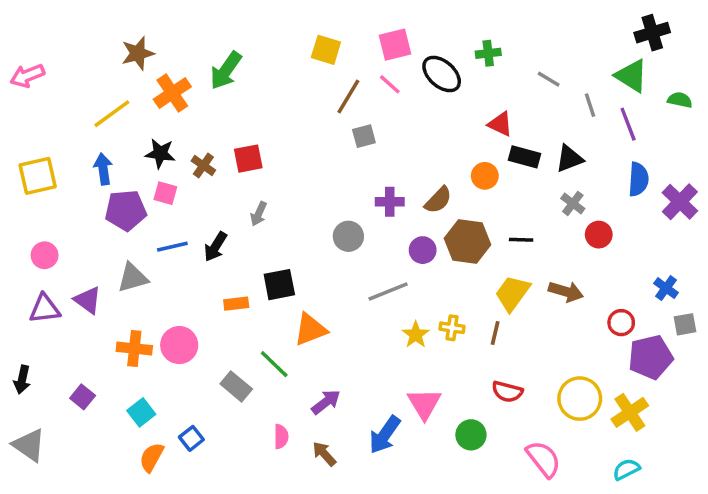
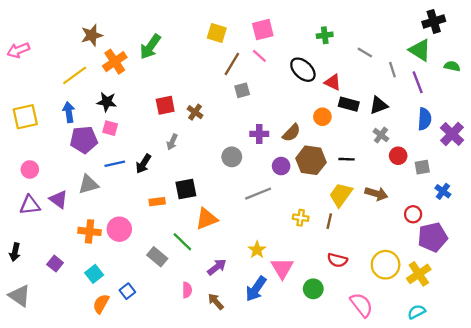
black ellipse: (442, 74) -> (303, 70), moved
brown cross: (203, 165) -> (195, 112), moved
gray square: (685, 324) -> (422, 167), moved
yellow star: (416, 335) -> (257, 250), moved

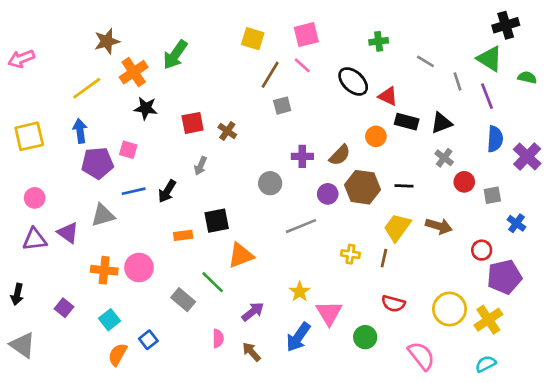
black star: (107, 102) -> (146, 108), moved

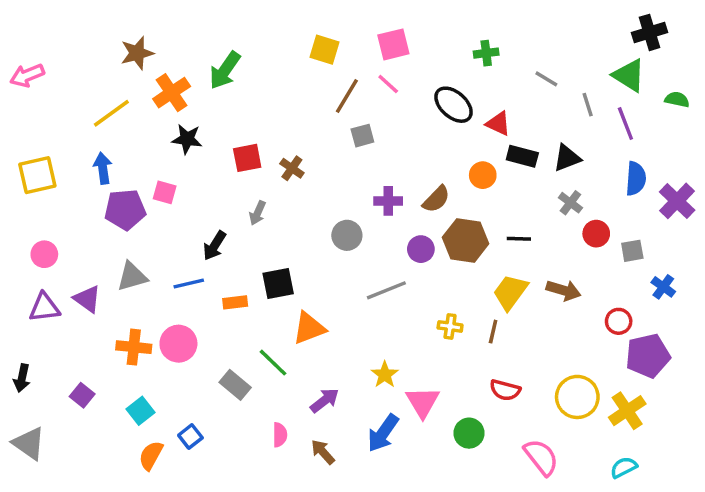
blue line: (134, 191) -> (189, 283), moved

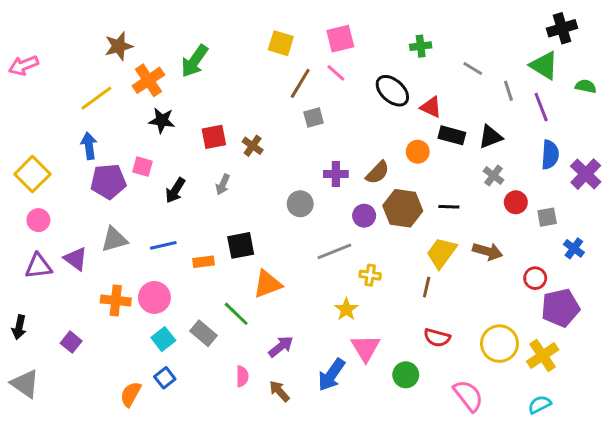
yellow square: (37, 175) -> (32, 174), moved, turned -32
black arrow: (215, 246) -> (175, 190), moved
yellow cross: (450, 326) -> (370, 275), moved
yellow star: (385, 375) -> (346, 309), moved
cyan square: (141, 411) -> (163, 339), moved

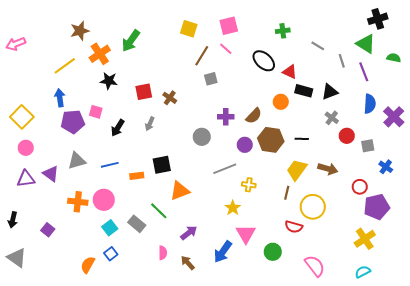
yellow circle: (499, 344) -> (313, 207), moved

